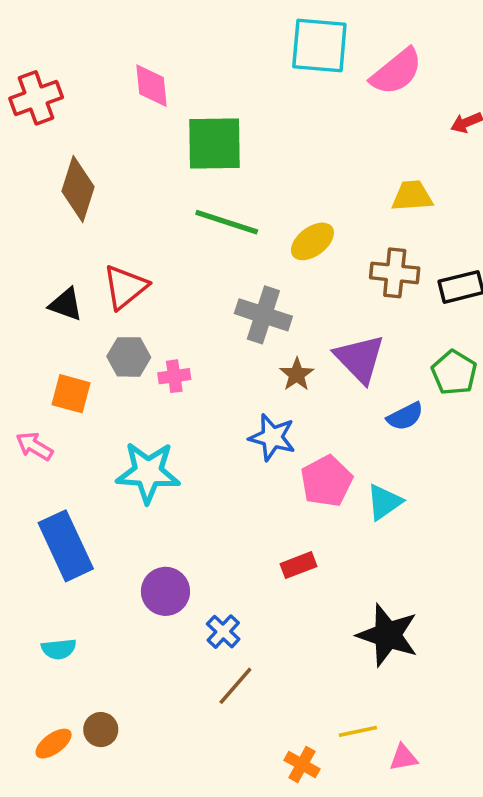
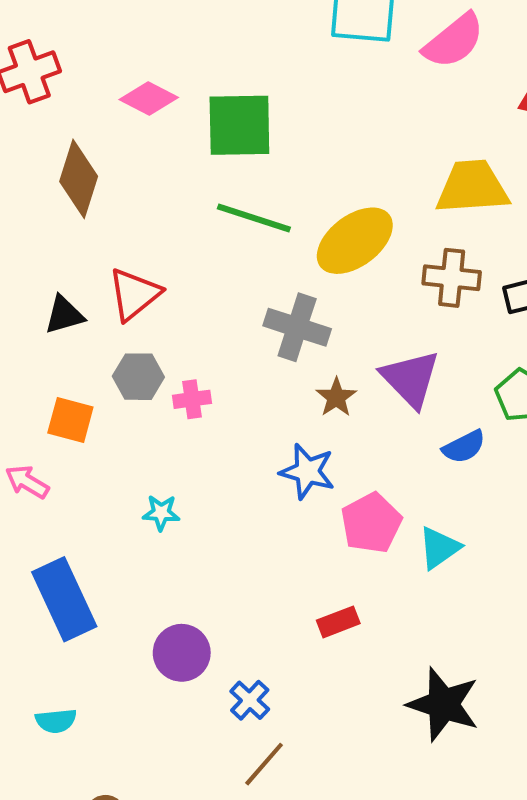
pink diamond: (151, 86) -> (149, 99), moved, turned -57
yellow trapezoid: (412, 196) -> (472, 187), size x1.5
yellow ellipse: (312, 241) -> (355, 241), size x1.5
black triangle: (66, 304) -> (64, 315), turned -36
cyan star: (148, 472) -> (161, 513), size x0.5

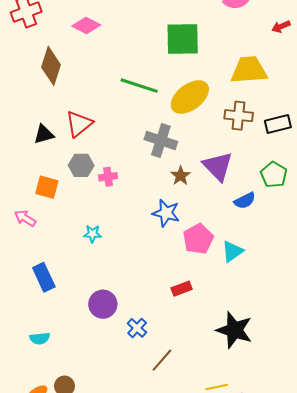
green square: (239, 125) -> (183, 39), moved
blue rectangle: (64, 599) -> (44, 277), size x0.7
brown line: (264, 764) -> (162, 360), moved

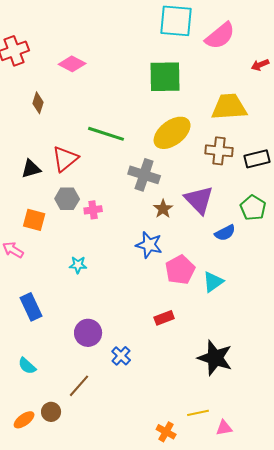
brown diamond: (51, 66) -> (38, 103), size x0.6
green line: (139, 86) -> (106, 134), moved
cyan semicircle: (40, 338) -> (27, 366), turned 48
brown line: (162, 360) -> (79, 386), moved

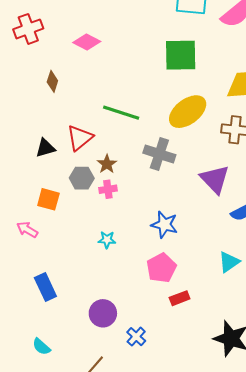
brown star: (163, 209) -> (107, 164), moved
cyan star: (78, 265) -> (107, 240), moved
pink pentagon: (180, 270) -> (161, 268), moved

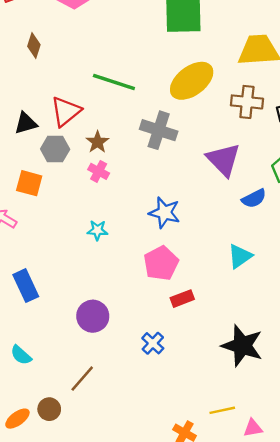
gray hexagon: (82, 178) -> (55, 149), moved
pink cross: (108, 189) -> (99, 171), turned 36
blue cross: (136, 337) -> (153, 343), moved

